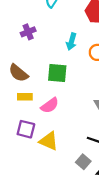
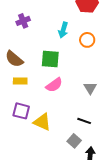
pink semicircle: (50, 105) -> (54, 85), moved

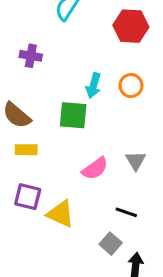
purple cross: (23, 21) -> (31, 56), turned 32
cyan arrow: (63, 30) -> (93, 86), moved
pink semicircle: (54, 85) -> (95, 168), moved

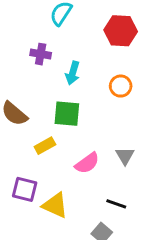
purple cross: (31, 56) -> (41, 54), moved
cyan arrow: (93, 86) -> (73, 73), moved
yellow rectangle: (26, 150) -> (45, 146), moved, turned -30

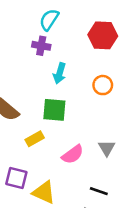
purple cross: (41, 54) -> (41, 46), moved

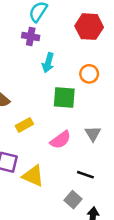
green square: (54, 110) -> (64, 98), moved

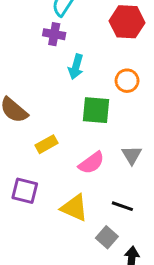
yellow triangle: (33, 176) -> (74, 208), moved

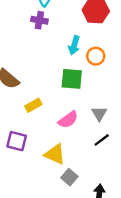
cyan arrow: (76, 67) -> (74, 45), moved
black line: (122, 206) -> (102, 140), moved, turned -56
gray square: (107, 237) -> (69, 177), moved

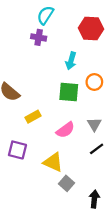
orange circle: (96, 56) -> (94, 82), moved

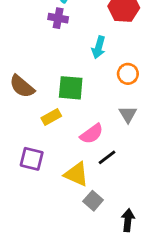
green square: (69, 92) -> (71, 88), moved
gray triangle: (94, 124) -> (128, 114), moved
black line: (97, 149) -> (107, 157), moved

